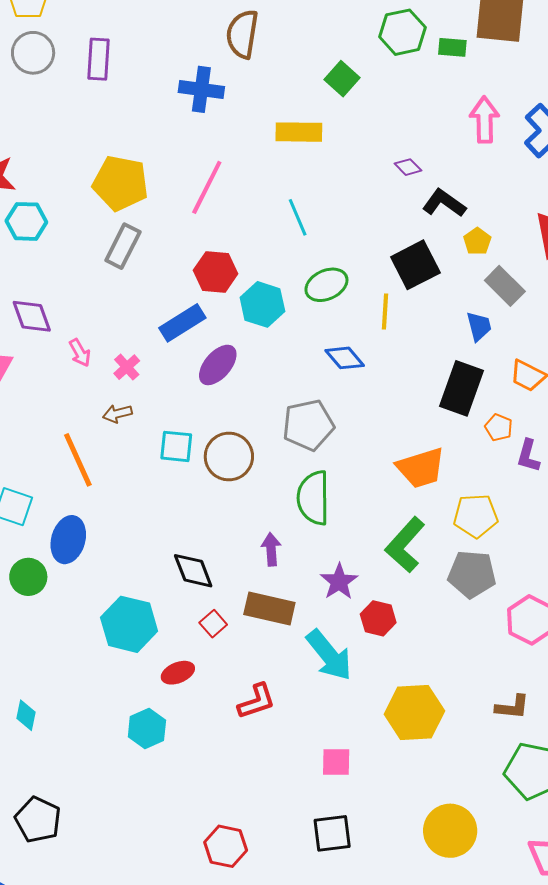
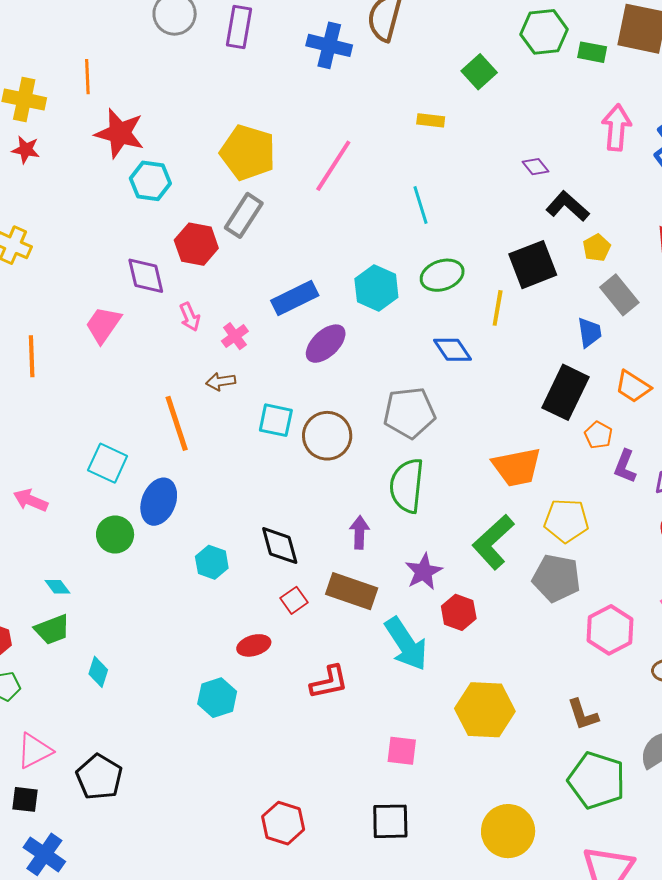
blue cross: (201, 89) -> (329, 45), moved
yellow rectangle: (299, 132) -> (431, 120), size x0.6
red hexagon: (216, 272) -> (196, 244), moved
cyan hexagon: (129, 624) -> (212, 562), moved, size x0.6
brown L-shape: (512, 707) -> (583, 715), turned 60

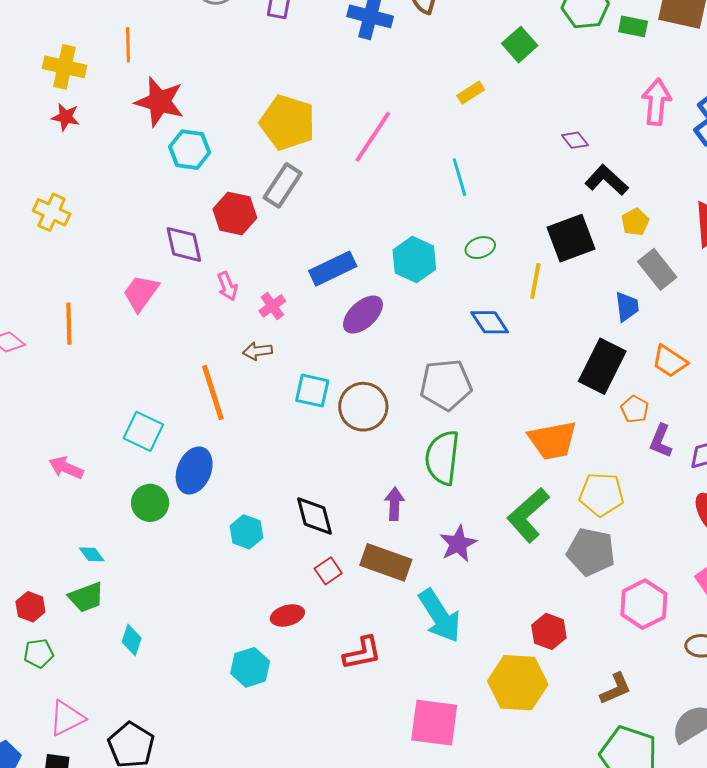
yellow rectangle: (431, 120) -> (471, 93), turned -40
green ellipse: (442, 275) -> (480, 248), size x0.7
red hexagon: (459, 612) -> (549, 631), moved
brown L-shape: (583, 715) -> (616, 689), turned -96
pink square: (402, 751) -> (434, 723), size x1.6

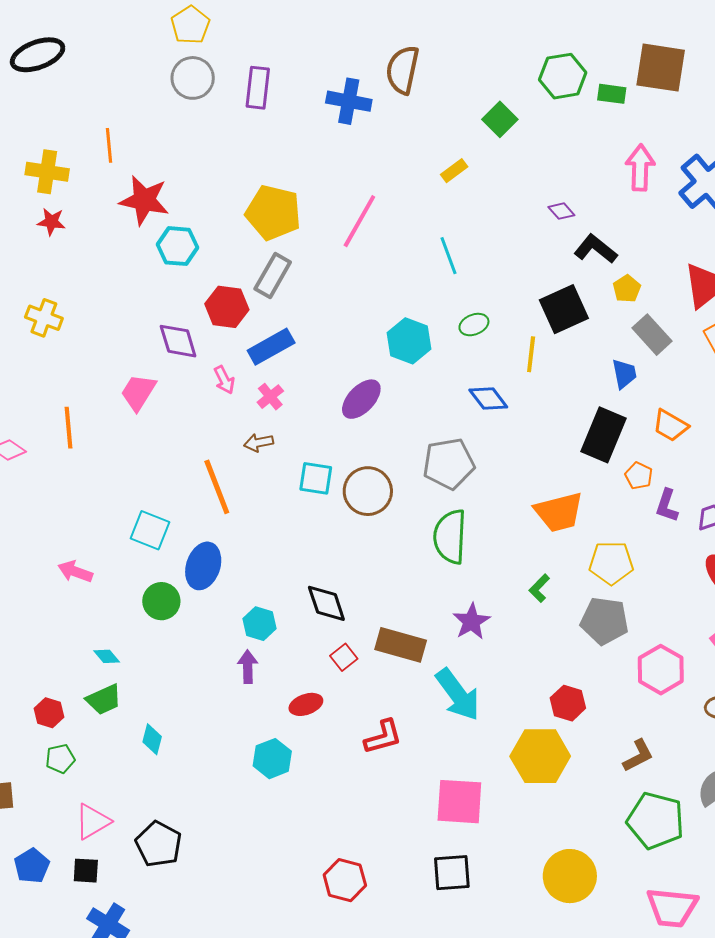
blue rectangle: (333, 269) -> (271, 347), moved
purple arrow: (394, 504) -> (248, 667), moved
green L-shape: (528, 515) -> (539, 588), size x0.5

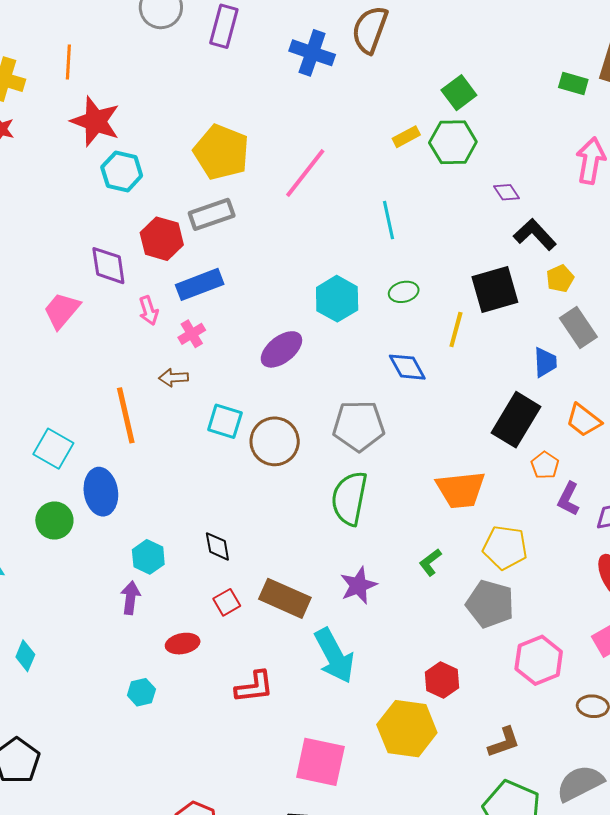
green hexagon: (563, 76) -> (453, 142), moved
gray rectangle: (273, 276) -> (212, 214), turned 33
blue ellipse: (203, 566) -> (101, 492), turned -36
black diamond: (326, 603) -> (217, 546), size x0.7
cyan hexagon: (272, 759) -> (141, 692), size x0.7

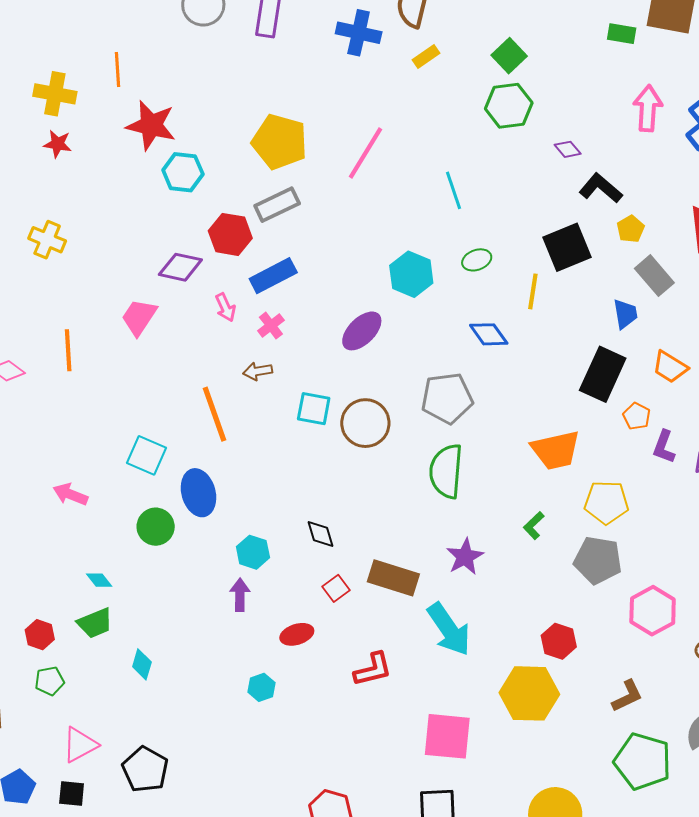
yellow rectangle: (406, 137) -> (426, 57), moved
purple diamond: (108, 266) -> (180, 267), turned -63

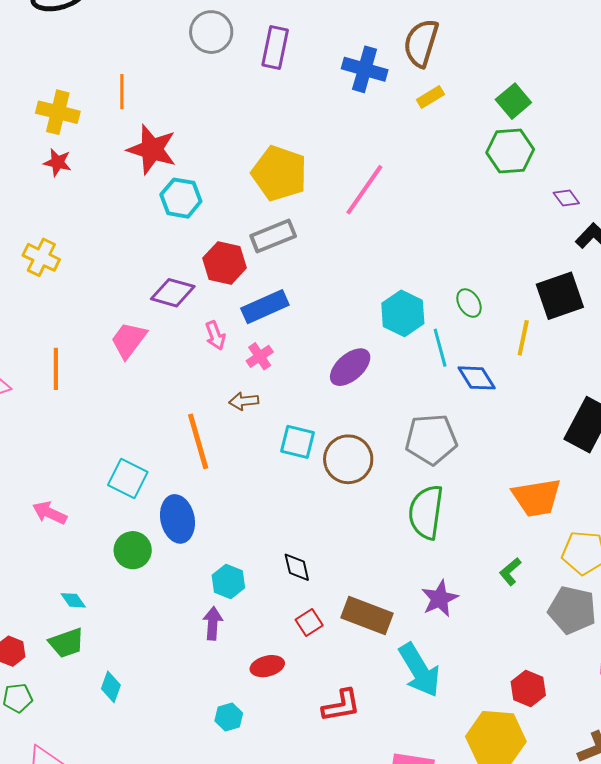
cyan line: (454, 190) -> (440, 348), moved
green ellipse: (477, 260) -> (469, 303), turned 76

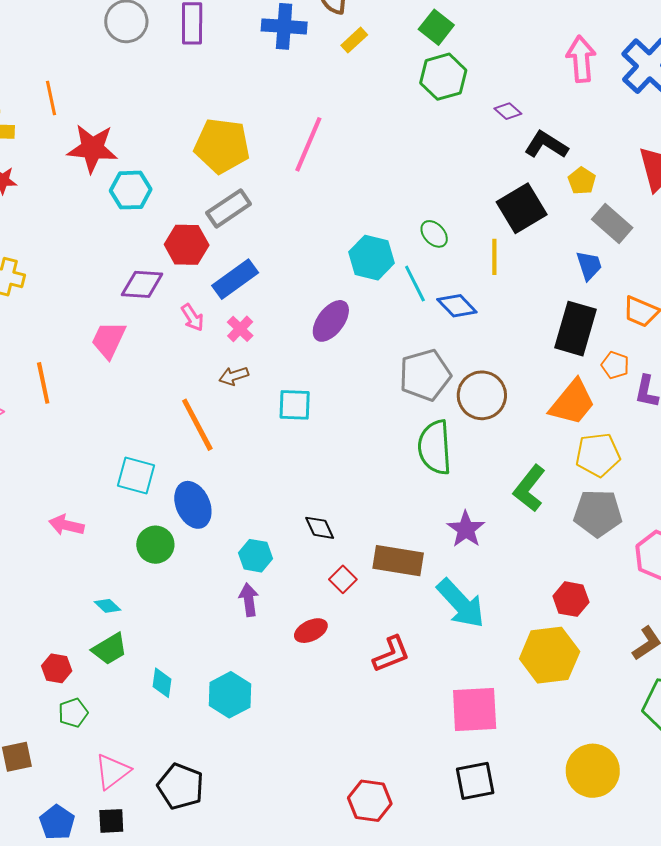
brown circle: (348, 459) -> (482, 395), moved
orange trapezoid: (537, 498) -> (572, 403), moved, turned -30
green L-shape: (510, 572) -> (529, 488), size x1.6
cyan hexagon: (229, 717) -> (230, 695), moved, size x1.6

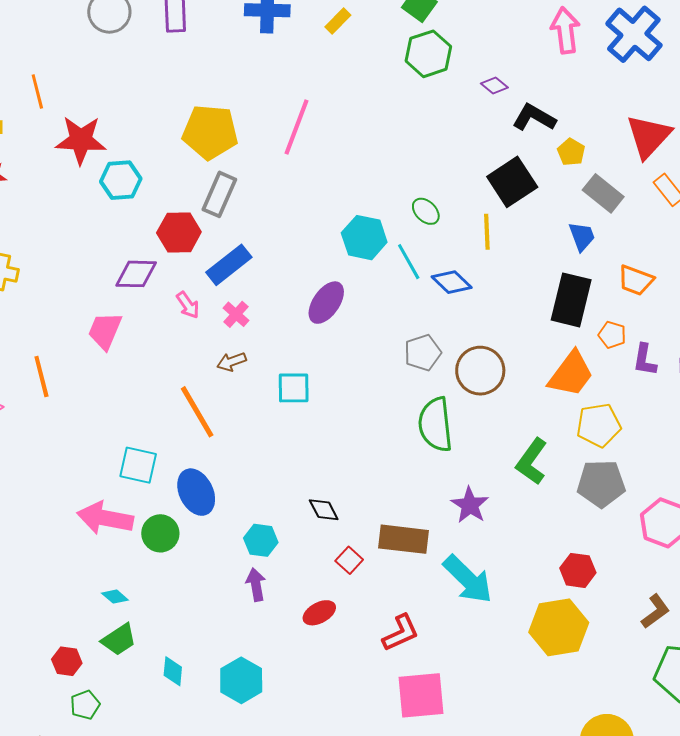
gray rectangle: (229, 208) -> (219, 194), turned -30
gray pentagon: (425, 375) -> (423, 353), size x0.7
pink arrow: (66, 525) -> (105, 518), moved, size x1.6
pink square: (475, 709) -> (421, 695), moved

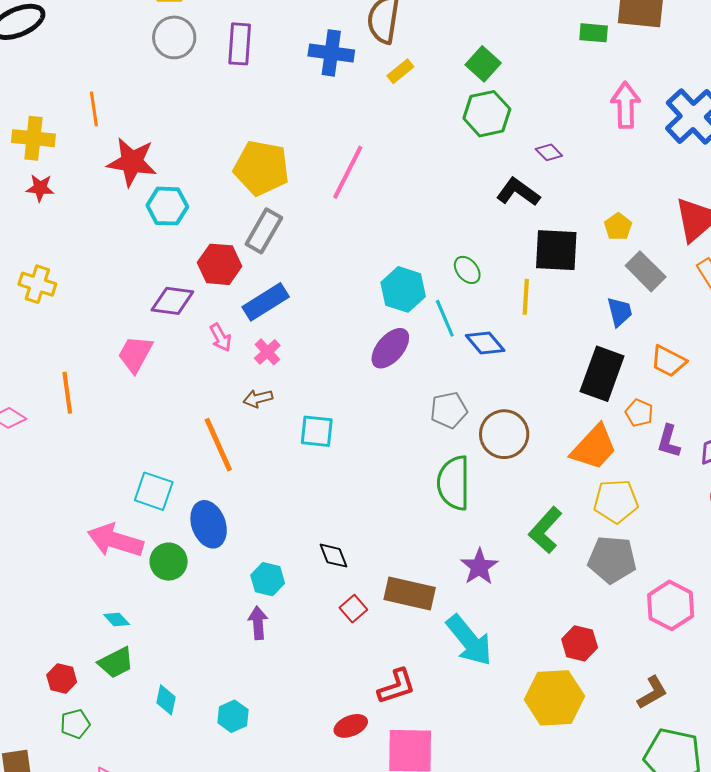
black L-shape: (534, 118) -> (518, 192), moved
black square: (512, 182) -> (556, 250), turned 30
purple ellipse: (326, 303) -> (390, 348), moved
red ellipse: (319, 613) -> (351, 726), moved
cyan hexagon: (241, 680) -> (233, 716), size x0.7

